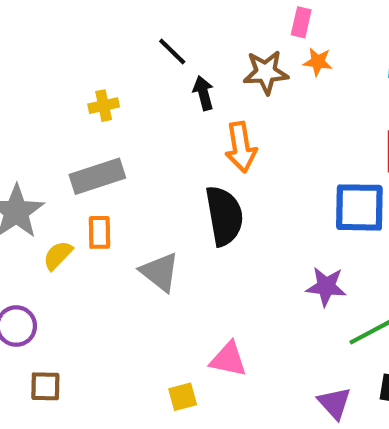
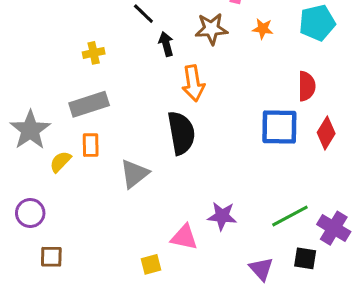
orange star: (318, 62) -> (263, 29), moved
gray triangle: (160, 272) -> (134, 174), turned 44
purple star: (326, 287) -> (222, 216), moved

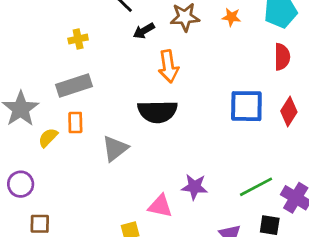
black arrow: (166, 44) -> (144, 31), turned -105
red semicircle: (307, 86) -> (282, 57), moved
black semicircle: (181, 133) -> (157, 112), turned 99

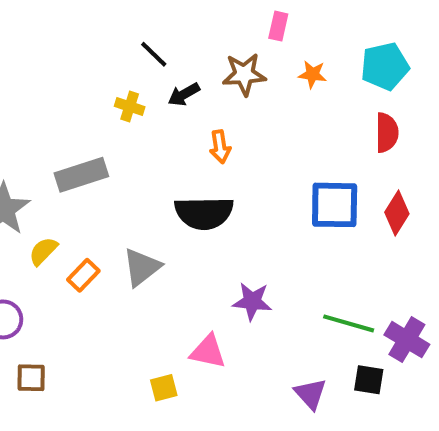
yellow cross: (78, 39) -> (130, 106), moved, turned 30
orange arrow: (168, 66) -> (220, 147), size x0.7
orange rectangle: (75, 123) -> (83, 275), moved, turned 45
purple star: (194, 187) -> (252, 301), moved
green line: (256, 187) -> (349, 323), turned 44

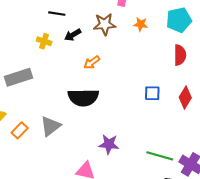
black line: (154, 54) -> (57, 14), turned -35
orange arrow: (220, 147) -> (92, 62), turned 63
blue square: (335, 205) -> (152, 93), size x0.6

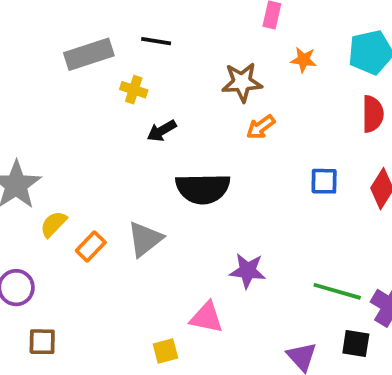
brown star: (105, 24) -> (242, 82), moved
black arrow: (73, 35) -> (162, 131), moved
orange arrow: (92, 62) -> (261, 127), moved
gray rectangle: (19, 77) -> (89, 54), moved

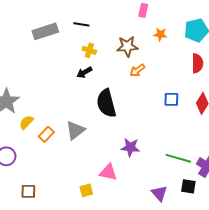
yellow cross: (134, 90) -> (89, 50), moved
black semicircle: (203, 189) -> (106, 103), turned 76
brown square: (42, 342) -> (28, 191), moved

